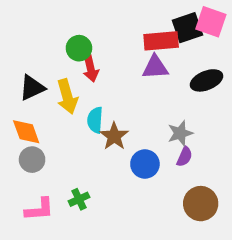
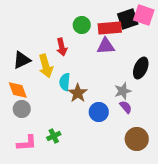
green circle: (79, 48) -> (82, 25), moved
black ellipse: (207, 80) -> (141, 68), moved, turned -45
purple semicircle: (185, 157) -> (126, 107), turned -64

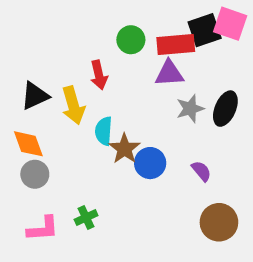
gray star: (123, 91) -> (190, 109), moved
blue circle: (99, 112) -> (150, 163), moved

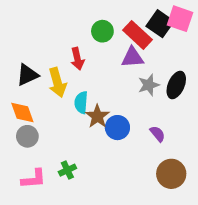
black square: (205, 30) -> (160, 24), turned -36
red rectangle: (176, 45) -> (137, 35), turned 48

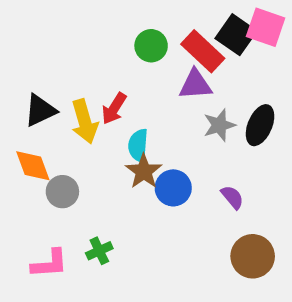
red arrow: (77, 59) -> (114, 109), moved, turned 45
cyan semicircle: (81, 102) -> (138, 145), moved
gray circle: (27, 136) -> (62, 192), moved

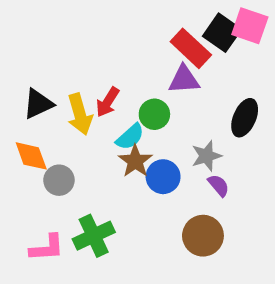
green circle: (151, 46) -> (154, 114), moved
gray star: (219, 125) -> (206, 156), moved
cyan semicircle: (138, 145) -> (130, 137), turned -136
green cross: (99, 251) -> (94, 236), size x1.6
brown circle: (253, 256) -> (203, 236), moved

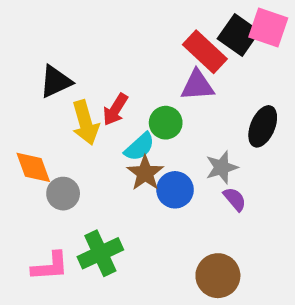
black triangle: (38, 104) -> (56, 82), moved
brown circle: (203, 236) -> (218, 276), moved

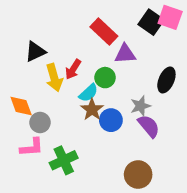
red rectangle: (205, 52) -> (104, 32), moved
purple semicircle: (235, 199) -> (149, 126), size x1.5
pink L-shape: (50, 266) -> (32, 147), moved

